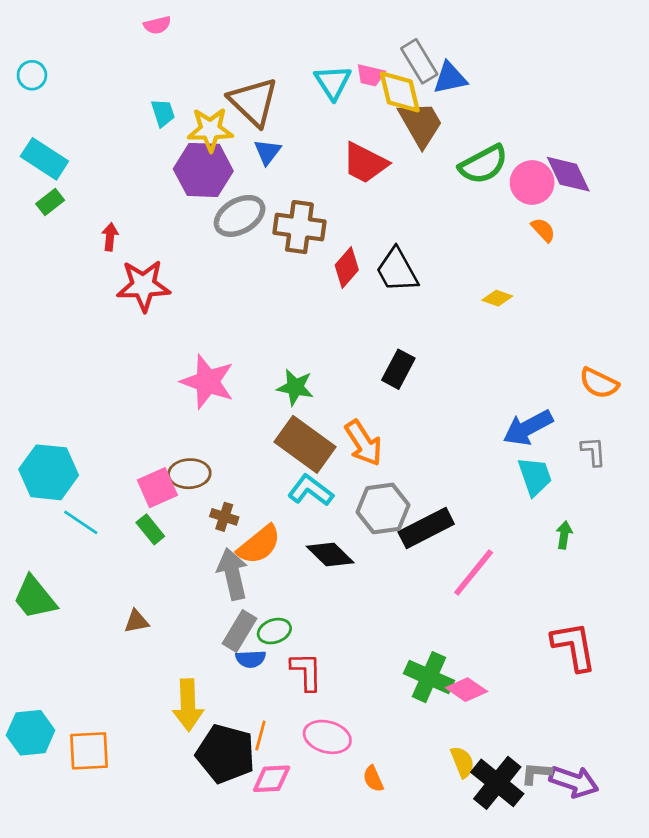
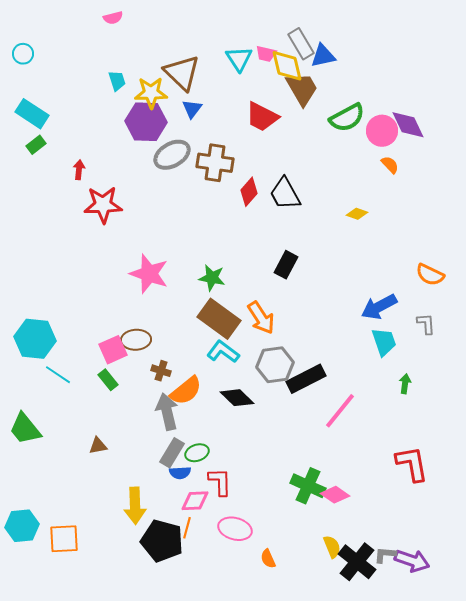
pink diamond: (272, 779) -> (195, 501), moved

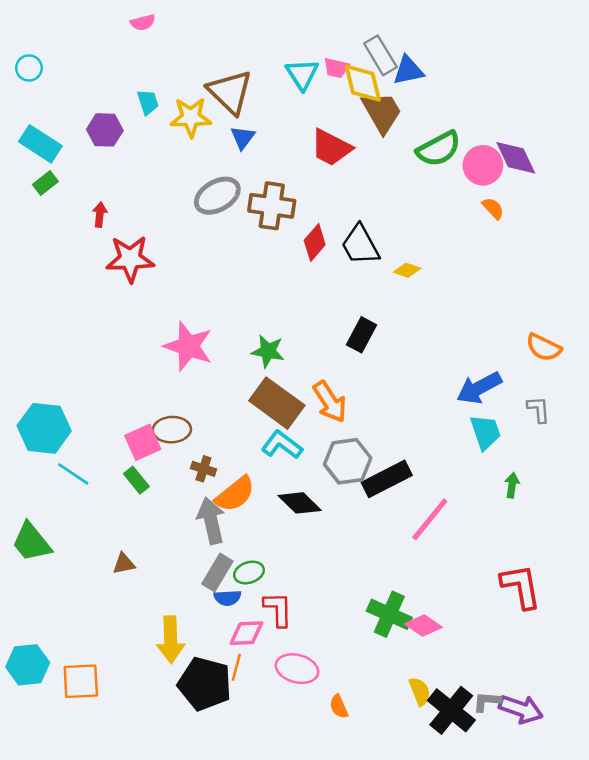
purple hexagon: (146, 122) -> (105, 130), moved, size x0.7
yellow diamond: (357, 214) -> (407, 270), moved

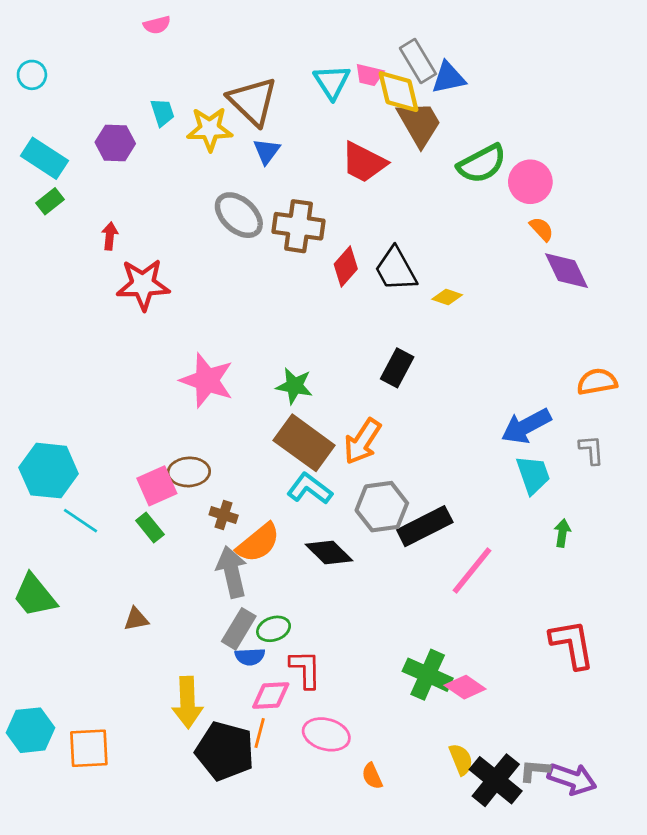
purple diamond: (516, 158) -> (566, 271), moved
gray ellipse: (217, 196) -> (239, 215), turned 72
orange semicircle: (544, 347) -> (597, 382), turned 144
orange arrow: (330, 402) -> (362, 441), turned 66

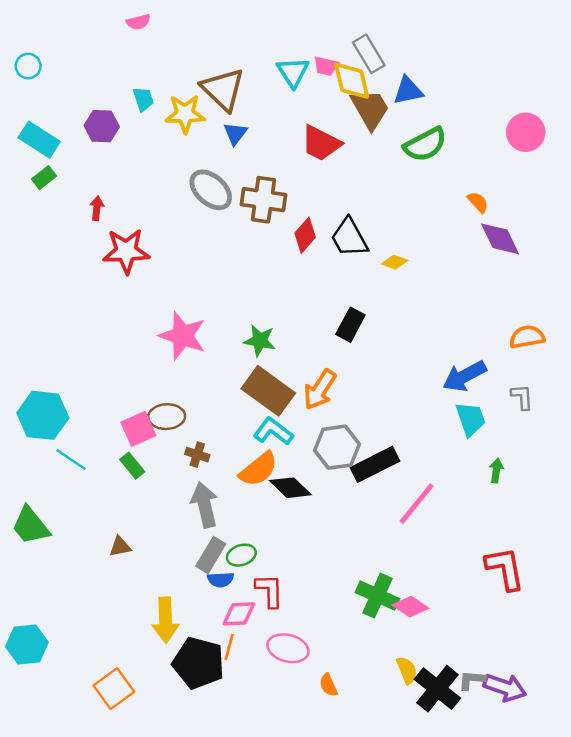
blue triangle: (448, 78) -> (408, 91), moved
pink circle: (530, 182) -> (526, 132), moved
orange semicircle: (258, 543) -> (259, 469), moved
orange square: (89, 748) -> (114, 689), moved, turned -33

